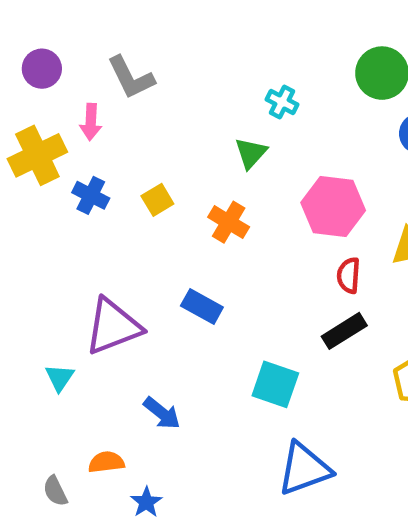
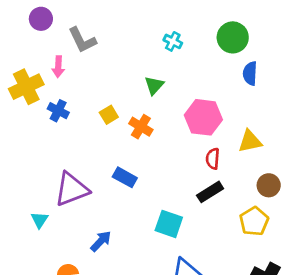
purple circle: (42, 69) -> (41, 19), moved
cyan cross: (282, 102) -> (173, 41), moved
yellow square: (157, 200) -> (109, 115), moved
blue arrow: (162, 413) -> (101, 241), turned -85

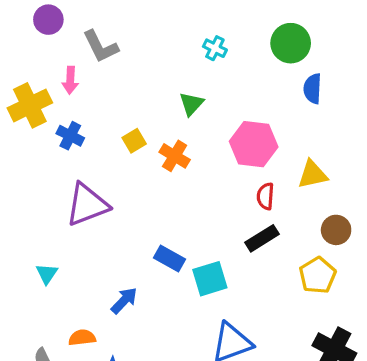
blue rectangle: (125, 177) -> (170, 259), moved
purple triangle: (72, 189) -> (87, 205), moved
cyan square: (169, 224) -> (210, 279), turned -36

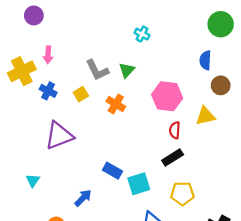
green circle: (291, 43) -> (221, 24), moved
gray L-shape: (101, 47) -> (97, 70), moved
yellow square: (134, 141) -> (81, 94), moved
brown circle: (336, 230) -> (221, 85), moved
yellow pentagon: (318, 275) -> (182, 194), moved, turned 30

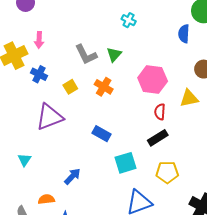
blue semicircle: (205, 60) -> (184, 34), moved
yellow square: (81, 94) -> (70, 87), moved
blue rectangle: (112, 171) -> (102, 134), moved

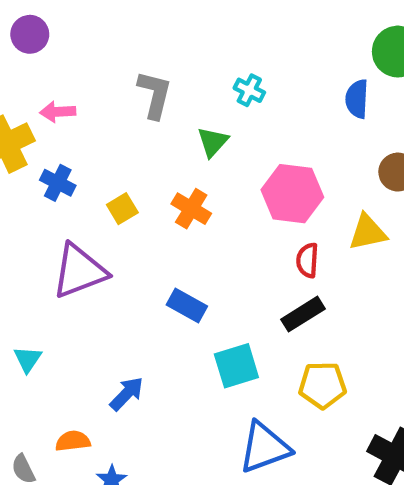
cyan cross: (129, 20) -> (249, 90), moved
pink arrow: (39, 40) -> (58, 112), turned 84
gray L-shape: (86, 55) -> (155, 95), moved, turned -140

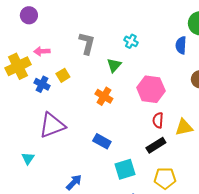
yellow square: (122, 209) -> (63, 75), moved
yellow triangle: (368, 232) -> (184, 127), moved
cyan triangle: (28, 359) -> (28, 158), moved

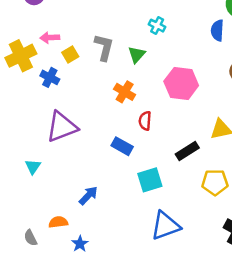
gray L-shape: (87, 43) -> (104, 47), moved
yellow square: (63, 75) -> (70, 55), moved
red semicircle: (158, 120) -> (145, 121), moved
yellow pentagon: (165, 178) -> (215, 182), moved

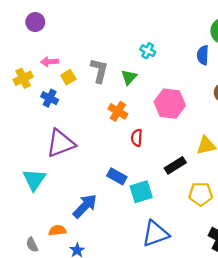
yellow cross: (21, 56) -> (23, 78), size x0.7
blue rectangle: (122, 146) -> (117, 176), moved
cyan triangle: (33, 167) -> (34, 180), size x1.6
blue arrow: (88, 196) -> (85, 206), size x1.4

